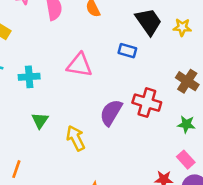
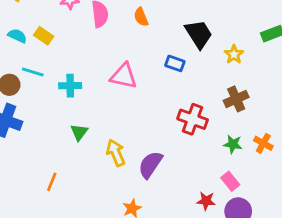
yellow star: (182, 27) -> (234, 54), moved, turned 30
brown cross: (187, 81) -> (236, 99), turned 30
purple semicircle: (111, 113) -> (150, 165), moved

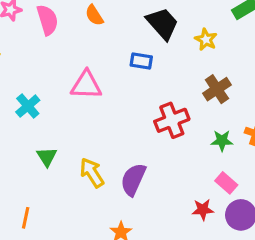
cyan cross: (70, 86) -> (28, 106), turned -30
red cross: (193, 119) -> (172, 120), turned -32

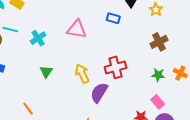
red cross: (172, 120) -> (116, 67), moved
yellow arrow: (92, 173) -> (82, 74), moved
orange line: (26, 218) -> (28, 109), turned -56

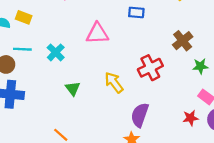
brown cross: (159, 42) -> (183, 41), moved
purple semicircle: (99, 93) -> (140, 115), moved

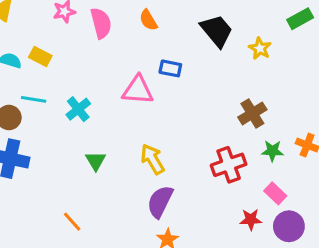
blue rectangle: (136, 12) -> (170, 68), moved
red cross: (150, 68) -> (229, 165), moved
purple semicircle: (140, 115) -> (160, 202), moved

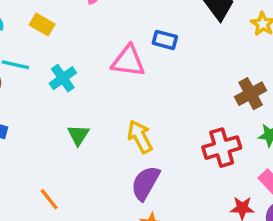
yellow rectangle: (40, 56) -> (42, 24), moved

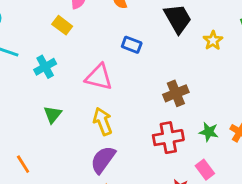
yellow rectangle: (42, 24) -> (62, 25), moved
pink triangle: (128, 61) -> (99, 77), moved
brown cross: (251, 94) -> (176, 93), moved

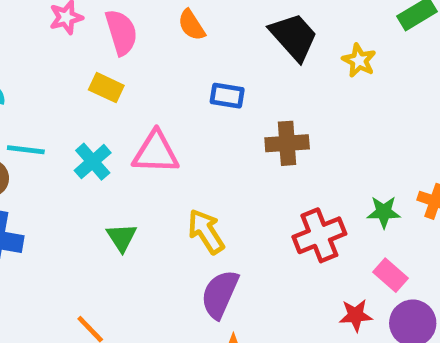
pink triangle: (99, 77) -> (156, 152), moved
brown cross: (176, 93) -> (287, 143), moved, turned 30

